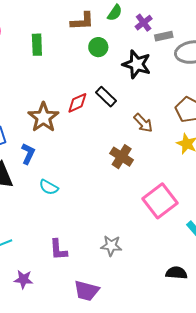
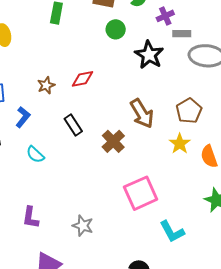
black rectangle: (106, 97) -> (73, 125), moved
brown star: (43, 117) -> (46, 85), size x0.6
brown arrow: (143, 123) -> (142, 113), size x1.4

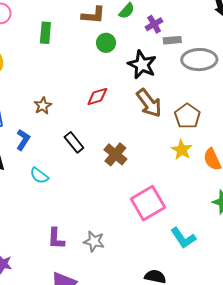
red diamond: (83, 79) -> (97, 96), moved
brown arrow: (142, 113) -> (149, 103), moved
purple L-shape: (30, 217) -> (56, 239), moved

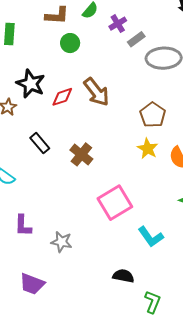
gray rectangle: (172, 40) -> (136, 39), turned -30
black star: (142, 65) -> (31, 84), moved
brown arrow: (149, 103) -> (96, 92), moved
purple L-shape: (56, 239) -> (23, 226), moved

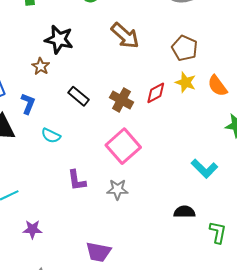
red diamond: (62, 97) -> (156, 93), moved
pink square: (115, 203) -> (123, 146), moved
purple trapezoid: (32, 284) -> (98, 252), moved

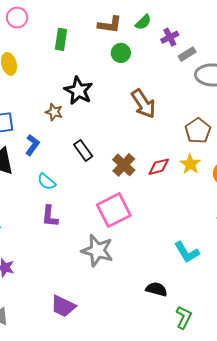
brown star: (41, 66) -> (54, 112), turned -30
purple L-shape: (77, 180) -> (50, 216), moved
gray star: (117, 189) -> (97, 251), size x1.5

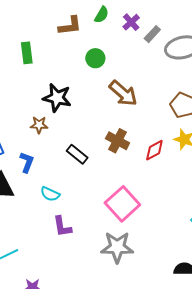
green circle: (121, 53) -> (95, 58), moved
brown cross: (124, 165) -> (118, 141), moved

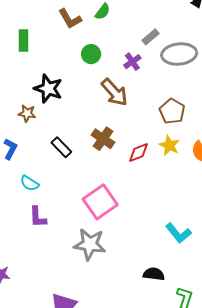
purple cross: (131, 22) -> (132, 62), moved
brown L-shape: (70, 26) -> (70, 19), turned 60

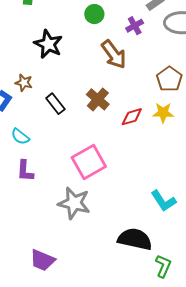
brown star: (27, 113) -> (24, 83), moved
yellow star: (169, 145) -> (163, 113), turned -30
black semicircle: (154, 274) -> (135, 239), size x1.6

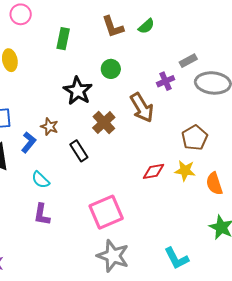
green circle: (94, 14) -> (111, 69), moved
brown cross: (98, 99) -> (104, 123), moved
gray star: (74, 203) -> (113, 256), moved

